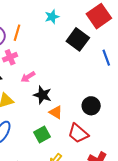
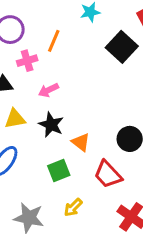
orange line: (17, 33) -> (54, 41), moved
black star: (42, 95) -> (51, 125), moved

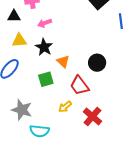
yellow arrow: (73, 207) -> (65, 107), moved

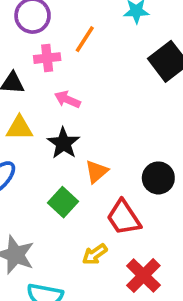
pink arrow: (45, 23) -> (67, 99), turned 40
orange triangle: (63, 61) -> (97, 172), turned 32
green square: (46, 79) -> (63, 202), turned -35

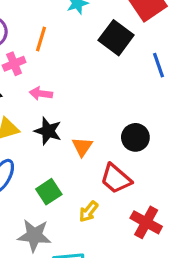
green square: (63, 202) -> (49, 192), moved, turned 30
yellow arrow: (95, 254) -> (89, 212), moved

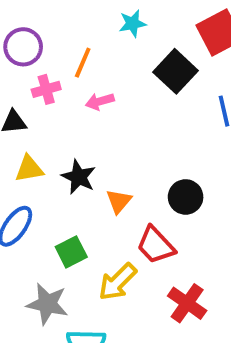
pink arrow: (41, 94) -> (100, 101), moved, turned -30
yellow arrow: (89, 212) -> (118, 282), size x1.5

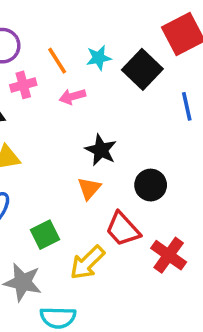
cyan star: (133, 24) -> (99, 58), moved
orange line: (83, 63) -> (57, 61), turned -56
black star: (79, 177) -> (101, 150), moved
red cross: (187, 303) -> (169, 255), moved

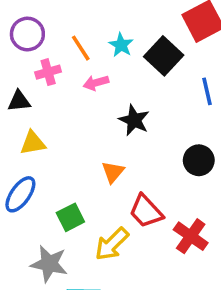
cyan star: (99, 58) -> (121, 45), turned -30
black star: (101, 150) -> (134, 120), moved
black circle: (151, 185) -> (199, 160), moved

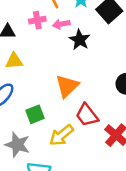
pink cross: (48, 72) -> (37, 20), moved
black star: (134, 120) -> (80, 40), moved
orange triangle: (113, 172) -> (67, 86), size x1.5

